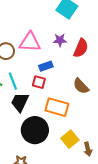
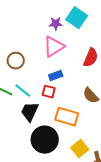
purple star: (60, 40) -> (56, 24), moved
pink triangle: (30, 42) -> (54, 47), moved, turned -35
cyan line: (13, 81) -> (23, 91), turned -30

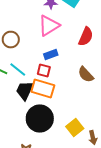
orange rectangle: (67, 117) -> (43, 88), moved

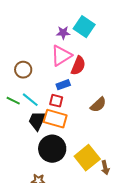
red semicircle: (86, 36) -> (78, 66), moved
brown semicircle: (86, 74) -> (98, 105), turned -90
yellow square: (75, 128) -> (87, 158), size x1.4

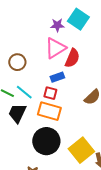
black trapezoid: (37, 121) -> (17, 113), moved

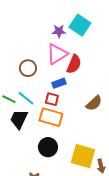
brown circle: (17, 62) -> (28, 68), moved
black circle: (46, 141) -> (48, 147), size x0.7
yellow square: (81, 150) -> (83, 156), turned -35

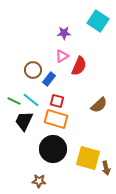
cyan square: (80, 25) -> (98, 21), moved
pink triangle: (57, 54) -> (62, 56), size x0.6
blue rectangle: (59, 83) -> (49, 79), moved, turned -32
black circle: (48, 147) -> (53, 149), size x1.4

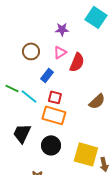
brown circle: (33, 70) -> (31, 51), moved
green line: (14, 101) -> (12, 88), moved
black trapezoid: (24, 121) -> (22, 133), moved
black circle: (53, 149) -> (51, 145), size x0.7

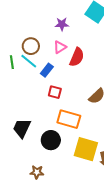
green line: (12, 88) -> (12, 62), moved, turned 56
cyan line: (29, 96) -> (29, 61), moved
orange rectangle: (54, 115) -> (69, 119), moved

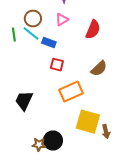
red semicircle: (77, 57) -> (93, 30), moved
blue rectangle: (47, 70) -> (49, 43), turned 72
orange rectangle: (69, 119) -> (71, 92), turned -40
black circle: (51, 140) -> (53, 141), moved

